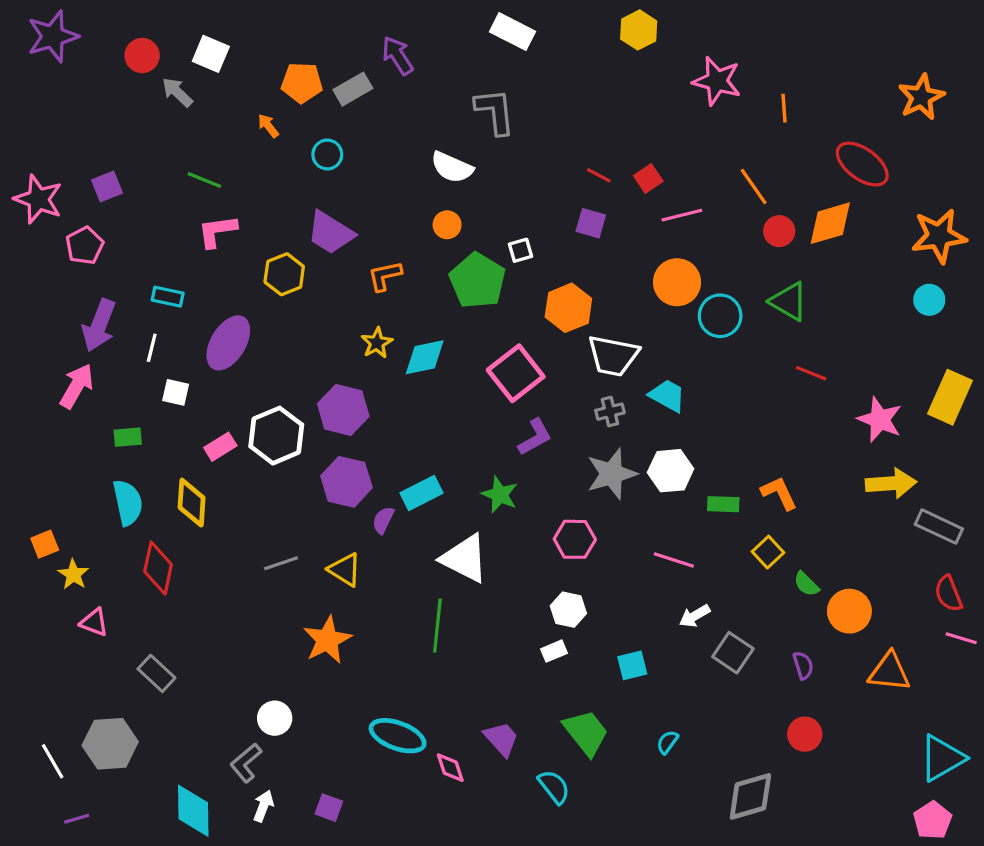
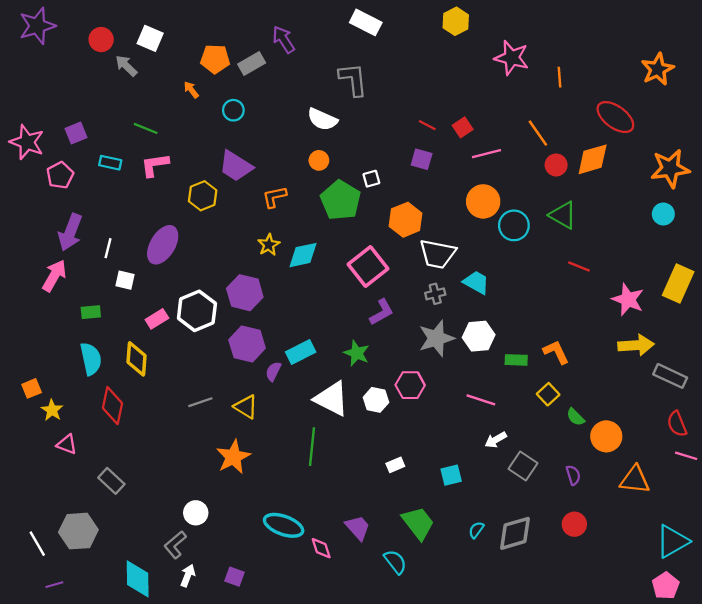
cyan rectangle: (168, 297) -> (110, 163), moved
white hexagon: (568, 610) -> (376, 400), moved
gray diamond: (750, 796) -> (515, 533), moved

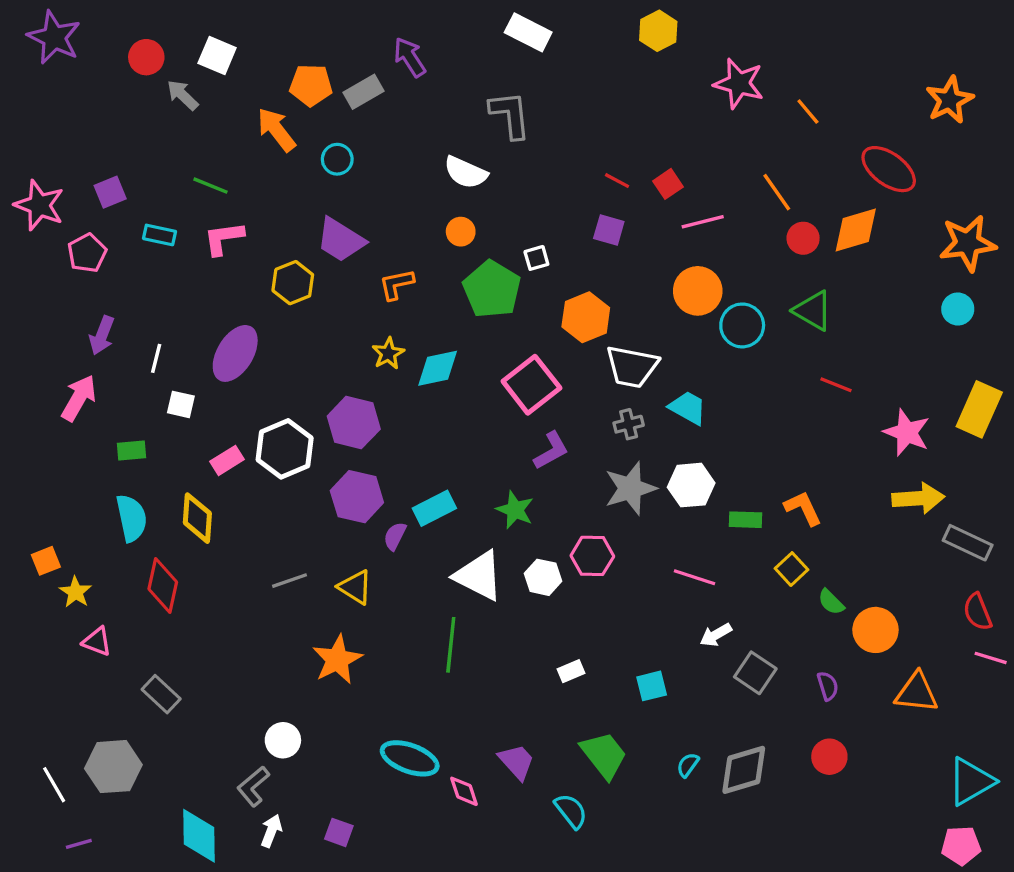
purple star: (37, 26) -> (54, 37), turned -30
orange line: (560, 77) -> (808, 111), turned -36
orange arrow: (191, 90) -> (276, 130), size x1.8
purple arrow: (70, 232) -> (102, 335), size x0.7
pink pentagon: (666, 586) -> (961, 846), turned 30

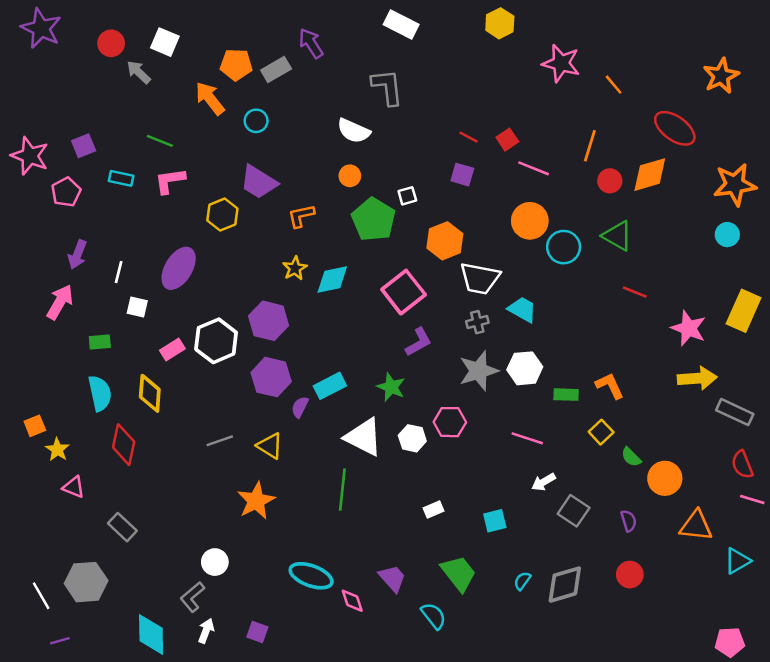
orange line: (777, 192) -> (590, 146), turned 52
pink line: (703, 222) -> (534, 168), turned 36
cyan triangle: (971, 781) -> (737, 561), moved, size x0.7

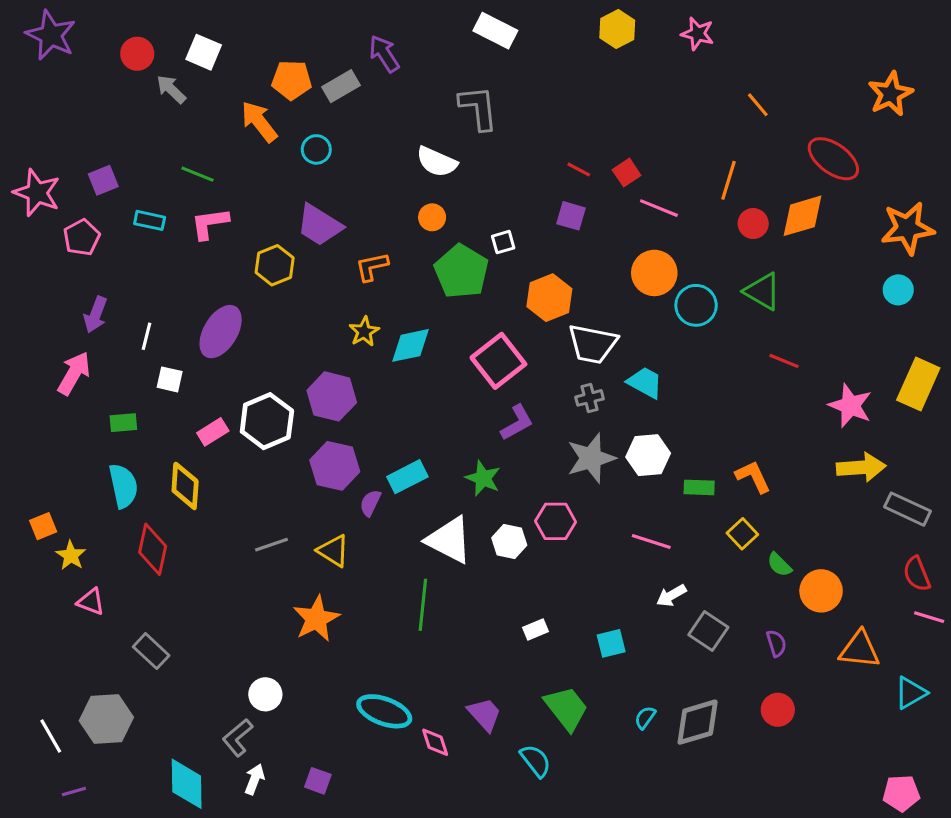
pink star: (561, 63) -> (698, 34), moved, size x0.7

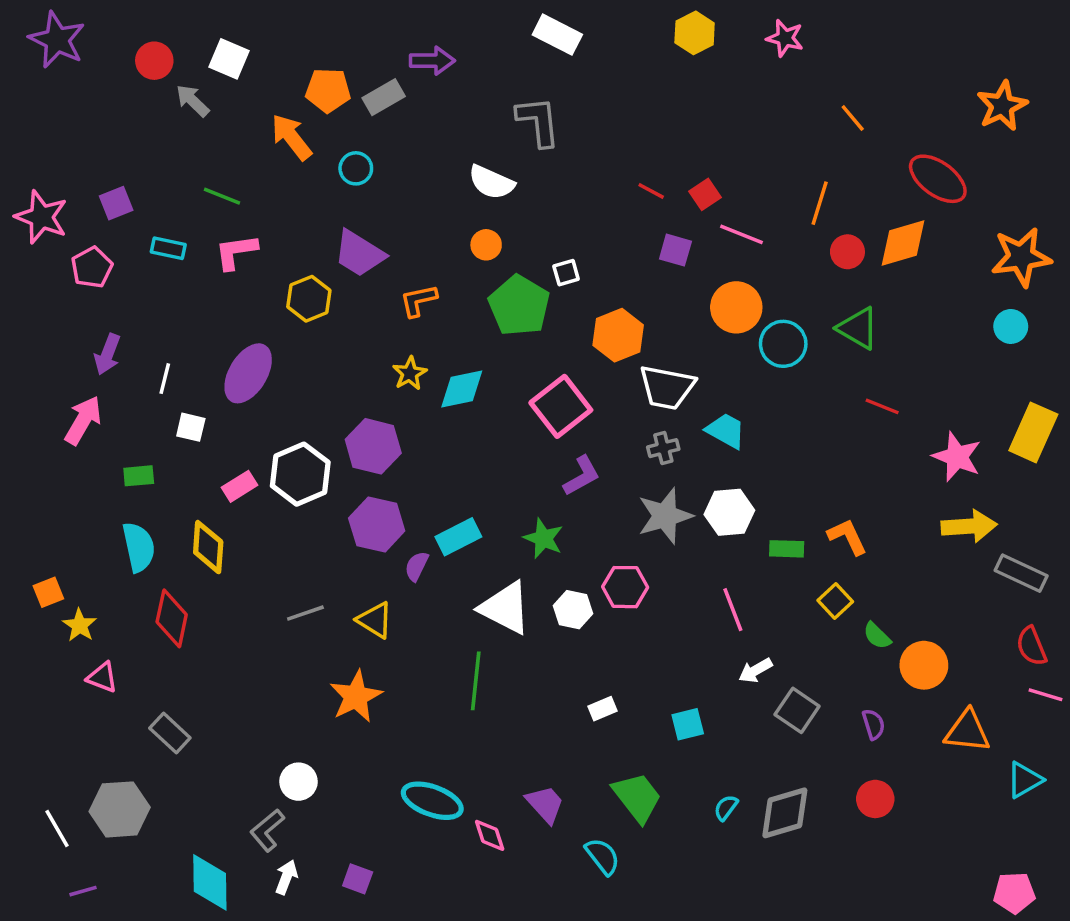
purple arrow: (384, 54) -> (432, 61), turned 123
purple square: (571, 216) -> (675, 250), moved
pink line: (651, 542) -> (733, 610), turned 51

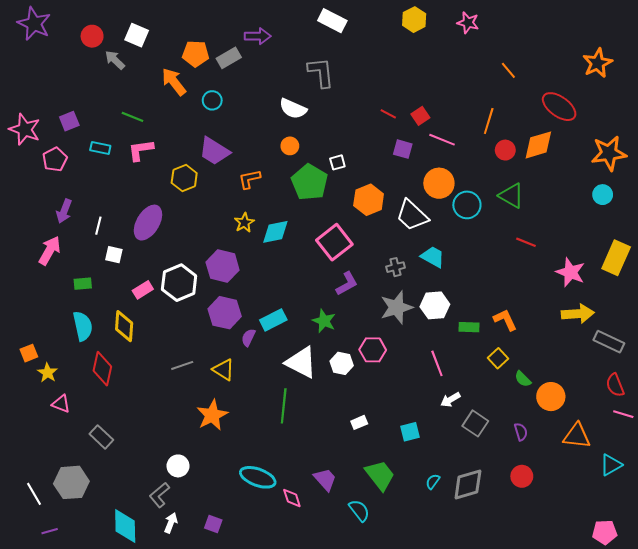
white trapezoid: (667, 387) -> (412, 215), moved, turned 32

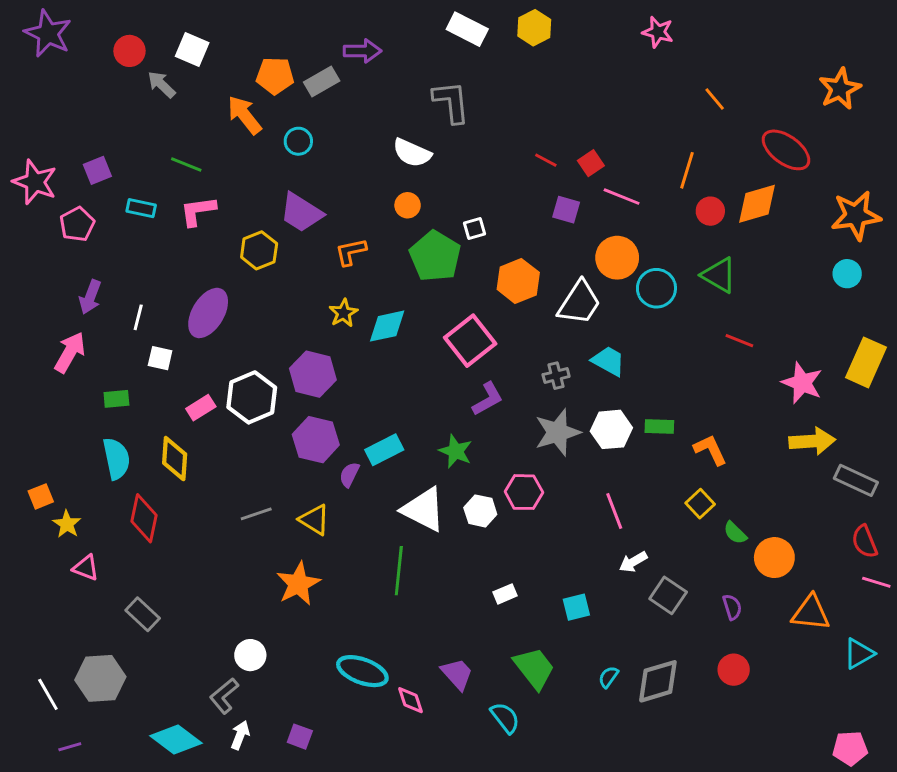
yellow hexagon: (414, 20) -> (534, 28), moved
white trapezoid: (412, 215) -> (579, 303), turned -100
green rectangle: (469, 327) -> (659, 427), moved
cyan diamond: (125, 526) -> (176, 740), turned -52

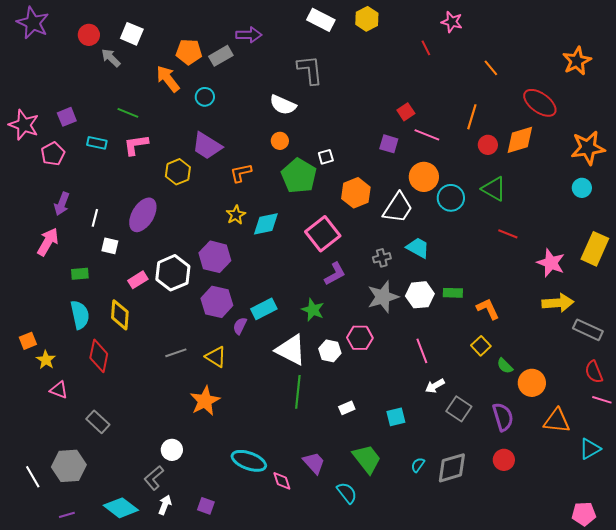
red line: (546, 160) -> (426, 48), moved, turned 35
green line: (399, 571) -> (298, 392), moved
purple semicircle: (732, 607) -> (503, 417), size x1.6
purple line: (70, 747) -> (67, 515), moved

